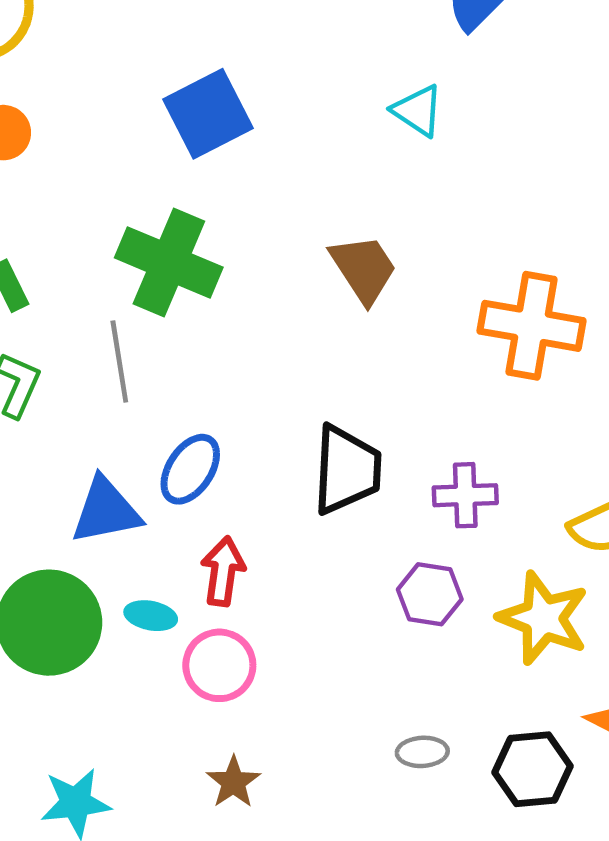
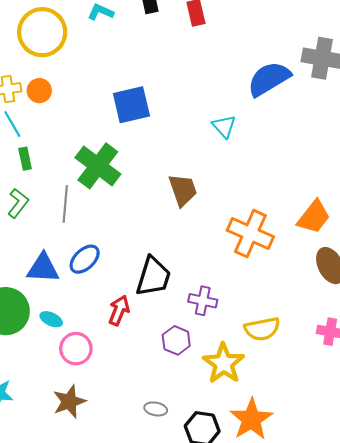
red arrow: (223, 571) -> (119, 310), moved
brown star: (233, 782) -> (69, 402), size x1.4

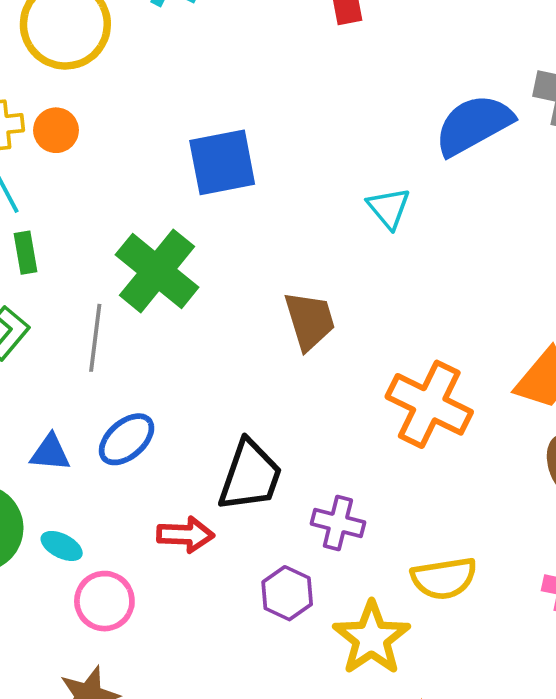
blue triangle: (43, 268) -> (50, 453), size x0.7
red arrow: (119, 310) -> (185, 535), turned 68

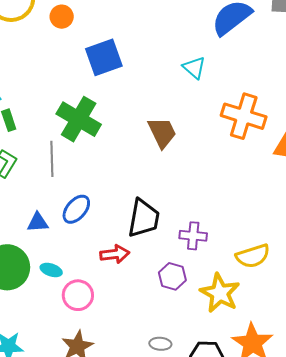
orange circle: (56, 130) -> (62, 17), moved
orange cross: (429, 404) -> (244, 116), moved

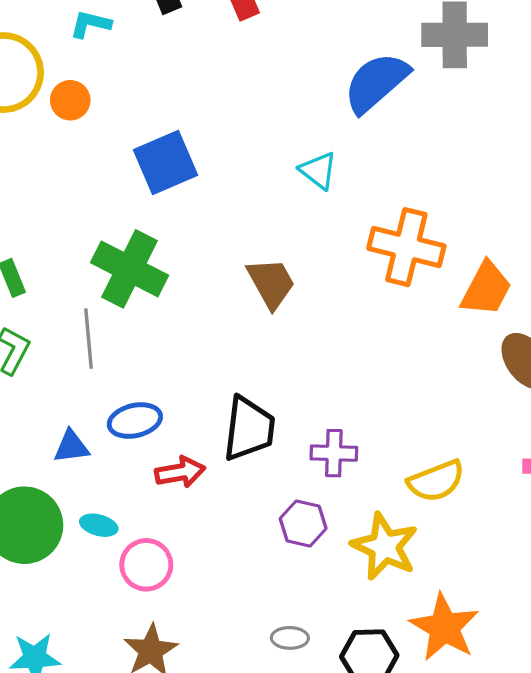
orange circle: (62, 17) -> (70, 100), moved
blue ellipse: (76, 209) -> (135, 421), turned 40
red arrow: (115, 254) -> (180, 472), moved

